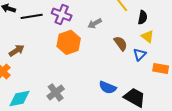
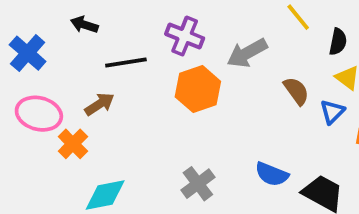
black line: (32, 16) -> (126, 63), moved
gray arrow: (95, 23) -> (247, 53), size x1.5
gray cross: (56, 92) -> (198, 184), moved

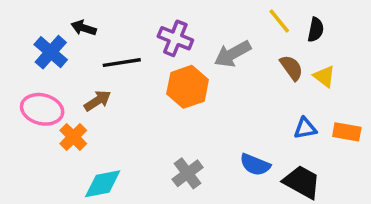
black semicircle: (338, 42) -> (316, 30), moved
blue cross: (28, 53) -> (51, 52), moved
brown semicircle: (296, 91) -> (291, 68), moved
blue triangle: (332, 112) -> (305, 128), moved, turned 35

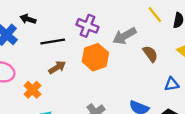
brown semicircle: (291, 68) -> (150, 54), moved
brown arrow: (97, 101) -> (57, 67), moved
orange cross: (73, 137) -> (32, 90), moved

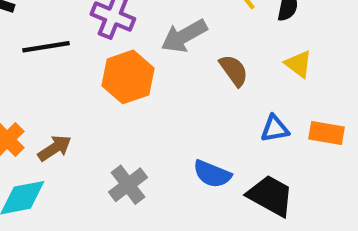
brown arrow: (57, 67) -> (55, 148), moved

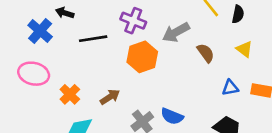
brown arrow: (55, 148) -> (110, 97), moved
blue semicircle: (212, 174) -> (172, 116), moved

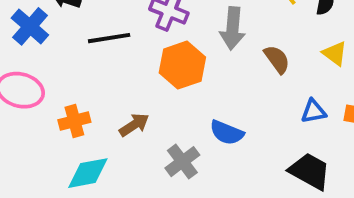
gray arrow: (176, 32) -> (233, 28), turned -56
orange cross: (70, 94) -> (74, 121), turned 30
blue semicircle: (172, 116) -> (227, 133), moved

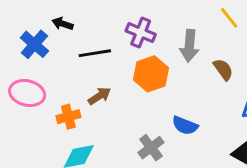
brown arrow: (134, 125) -> (99, 96), moved

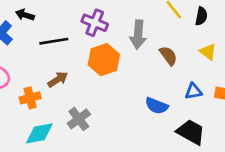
blue semicircle: (185, 125) -> (157, 106), moved
gray cross: (151, 148) -> (79, 119), moved

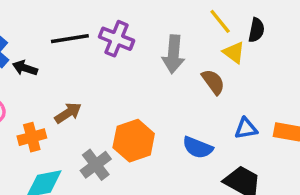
black arrow: (25, 15) -> (25, 68), moved
black line: (54, 41) -> (70, 39), moved
yellow triangle: (208, 52) -> (234, 52), moved
orange hexagon: (104, 60) -> (134, 141), moved

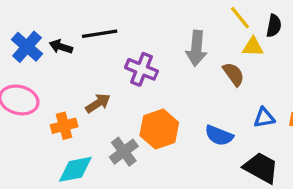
purple cross: (116, 39) -> (142, 69), moved
yellow triangle: (234, 52) -> (253, 47), turned -35
black arrow: (25, 68) -> (61, 47), moved

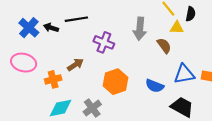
blue triangle: (264, 118) -> (184, 74), size x1.5
gray cross: (124, 152) -> (92, 108), moved

